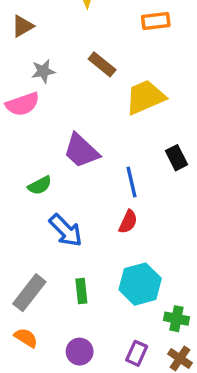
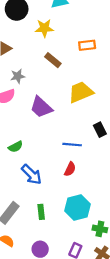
brown rectangle: (102, 64) -> (53, 60), moved
purple trapezoid: (81, 151) -> (41, 107), moved
blue line: (131, 182) -> (72, 145), turned -72

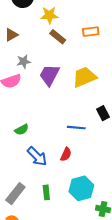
brown rectangle: (53, 60) -> (58, 37), moved
purple trapezoid: (41, 107) -> (49, 75), moved, turned 75
red semicircle: (70, 169) -> (66, 154), moved

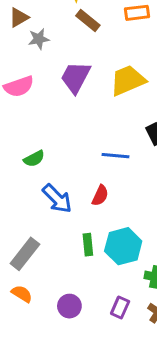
gray star: (24, 62) -> (39, 39), moved
green rectangle: (46, 192) -> (88, 245), moved

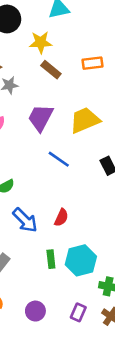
blue line: (115, 156) -> (59, 159), moved, turned 30

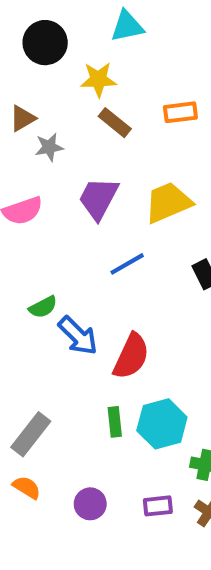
blue line: (59, 159) -> (127, 264), turned -65
red semicircle: (61, 218) -> (131, 356), size x1.6
blue arrow: (25, 220) -> (78, 336), moved
purple rectangle: (78, 312) -> (158, 506), turned 60

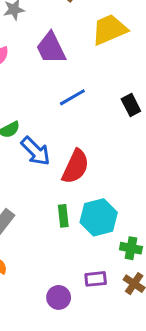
purple trapezoid: (98, 198) -> (51, 48), turned -54
yellow trapezoid: (168, 202) -> (109, 30), moved
purple circle: (90, 504) -> (59, 297), moved

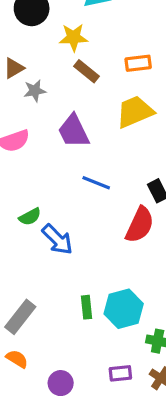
blue line: (72, 97) -> (96, 183), turned 52
red semicircle: (76, 167) -> (140, 225), moved
purple circle: (59, 297) -> (61, 383), moved

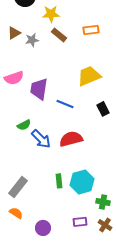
gray star: (35, 91) -> (32, 40), moved
yellow trapezoid: (135, 112) -> (89, 76), moved
purple trapezoid: (74, 131) -> (39, 89), moved, turned 35
red semicircle: (140, 225) -> (71, 139), moved, turned -130

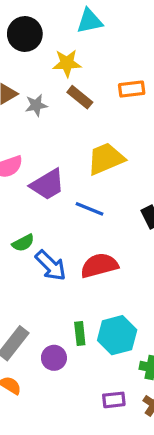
yellow trapezoid: (89, 76) -> (106, 159), moved
purple trapezoid: (39, 89) -> (47, 185), turned -130
purple circle: (43, 228) -> (54, 358), moved

